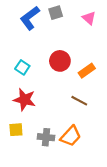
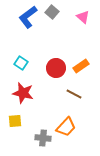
gray square: (56, 13) -> (52, 12), turned -32
red circle: (60, 61) -> (56, 68), moved
gray cross: (46, 137) -> (43, 138), moved

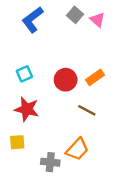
gray square: (52, 12) -> (75, 15), moved
cyan square: (21, 63) -> (24, 74), turned 32

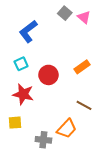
blue L-shape: (33, 20) -> (28, 31), moved
red circle: (66, 80) -> (48, 75), moved
brown line: (87, 110) -> (84, 105), moved

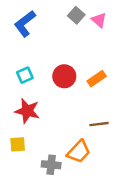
blue L-shape: (28, 31) -> (25, 24), moved
red circle: (48, 75) -> (64, 76), moved
brown line: (84, 105) -> (99, 124), turned -35

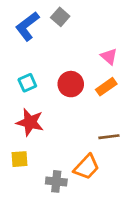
gray square: (76, 15) -> (60, 17), moved
pink triangle: (99, 20) -> (109, 56), moved

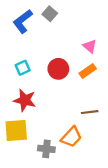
yellow square: (19, 159) -> (16, 131), size x1.6

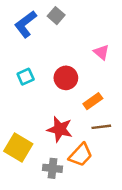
orange rectangle: (88, 71) -> (93, 101), moved
red star: (25, 100) -> (60, 129), moved
yellow square: (16, 131) -> (18, 148), turned 35

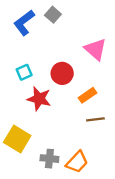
pink triangle: (101, 52) -> (95, 49), size x1.5
red star: (60, 129) -> (39, 99), moved
orange trapezoid: (81, 155) -> (77, 162), moved

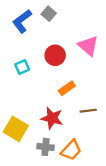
red circle: (62, 73) -> (55, 55), moved
orange rectangle: (87, 95) -> (67, 88), moved
red star: (39, 99) -> (52, 118), moved

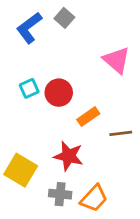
red circle: (55, 55) -> (59, 93), moved
brown line: (88, 111) -> (121, 133), moved

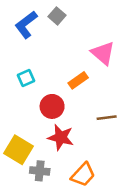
red circle: (59, 93) -> (52, 106), moved
orange rectangle: (88, 117) -> (78, 80), moved
gray cross: (60, 194) -> (40, 171), moved

